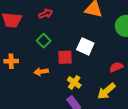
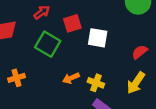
green square: (44, 41) -> (48, 44), size x1.5
red square: (65, 57) -> (72, 23), moved
orange arrow: (41, 72) -> (71, 78), moved

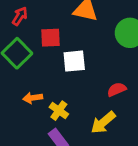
red arrow: (42, 12) -> (20, 16), turned -35
white square: (98, 38) -> (74, 61), turned -30

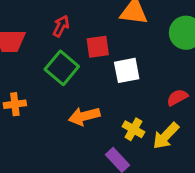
orange arrow: (33, 98) -> (84, 116), size x1.4
yellow cross: (59, 111) -> (133, 129), moved

